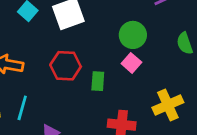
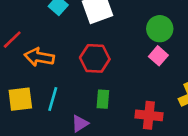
green rectangle: (98, 81) -> (103, 99), moved

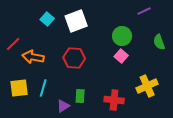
green rectangle: (103, 99) -> (80, 96), moved

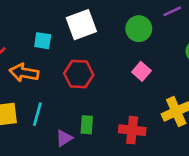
cyan square: (47, 19) -> (43, 41), moved, turned -32
green circle: (122, 36) -> (139, 29), moved

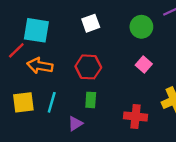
white square: (81, 25) -> (91, 23), size x0.7
cyan square: (43, 41) -> (36, 30), moved, size x1.6
green rectangle: (87, 125) -> (91, 100), moved

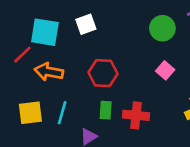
white square: (91, 23) -> (86, 24), moved
red cross: (136, 116) -> (136, 115), moved

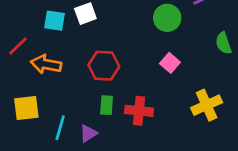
cyan square: (45, 32) -> (54, 21), moved, size x0.7
cyan line: (62, 113) -> (60, 128), moved

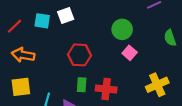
green circle: (167, 18) -> (122, 29), moved
red line: (18, 46) -> (15, 26), moved
orange arrow: (46, 64) -> (23, 55), moved

